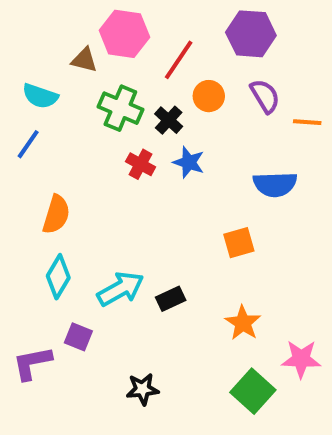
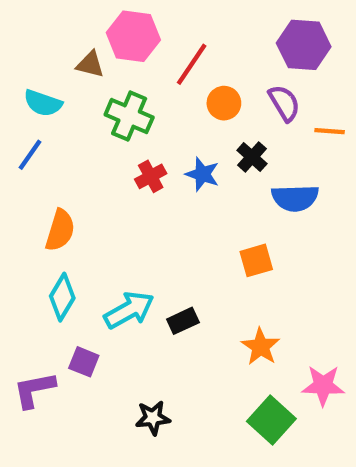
purple hexagon: (251, 34) -> (304, 45), moved
black cross: (169, 120) -> (252, 157), moved
red cross: (141, 164) -> (151, 176), turned 32

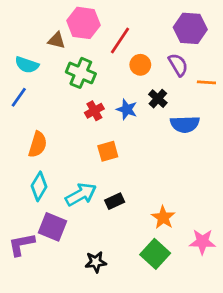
orange square: (256, 260) -> (108, 151), moved
purple square: (84, 362) -> (52, 227), size x1.5
green square: (271, 420) -> (155, 254), moved

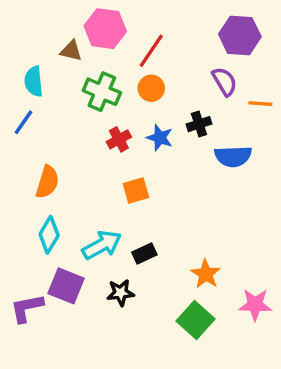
cyan semicircle: (27, 65) -> (34, 81), turned 65
orange circle: (140, 65) -> (151, 88), moved
black cross: (158, 99) -> (199, 124), turned 30
black star: (96, 262) -> (121, 293), moved

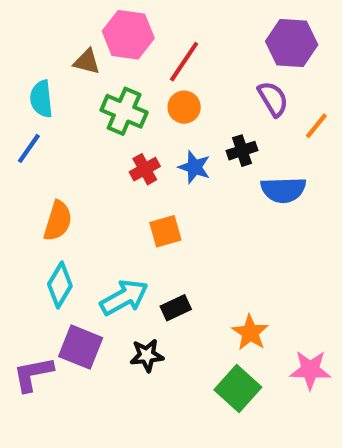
orange line: (260, 104) -> (316, 126), turned -55

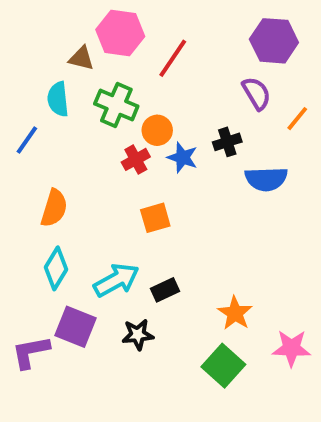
cyan semicircle: (41, 99) -> (58, 99), moved
orange circle: (184, 107) -> (157, 130), moved

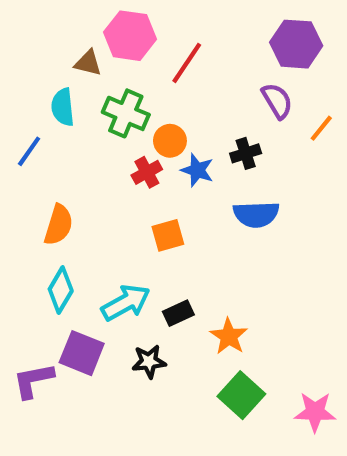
blue semicircle: (266, 179) -> (256, 214), moved
orange star: (235, 313) -> (229, 336), moved
pink star: (291, 348) -> (315, 412), moved

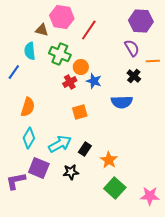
orange line: (321, 128) -> (153, 61), turned 48
black cross: (246, 153) -> (134, 76), moved, turned -32
black rectangle: (178, 313) -> (85, 149), turned -32

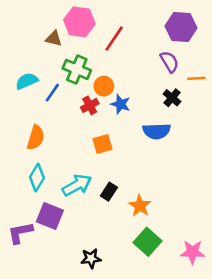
cyan semicircle: (30, 51) -> (27, 81), moved, turned 72
blue line: (14, 72) -> (52, 93), moved
black star: (71, 172) -> (91, 258), moved

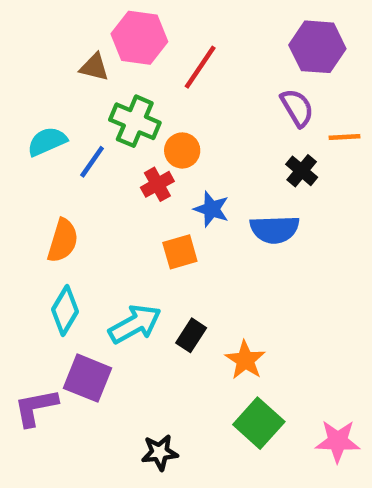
blue star: (121, 104) -> (211, 209), moved

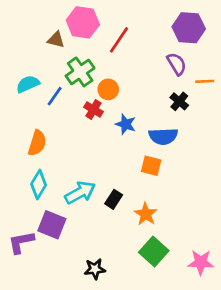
green cross: (135, 121) -> (80, 72), turned 32
red cross: (157, 184) -> (93, 109), turned -30
orange square: (180, 252) -> (151, 166), moved, turned 30

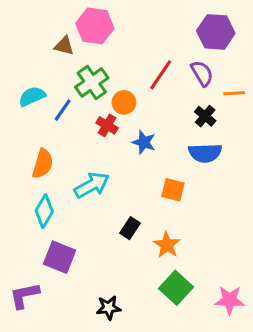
red line: (119, 40) -> (161, 75), moved
blue semicircle: (163, 136) -> (205, 153), moved
cyan arrow: (80, 193) -> (92, 185), moved
purple L-shape: (21, 242) -> (24, 295), moved

